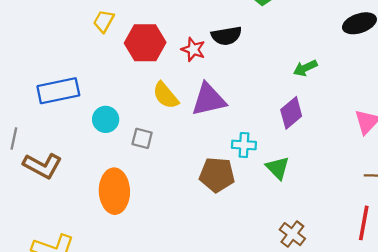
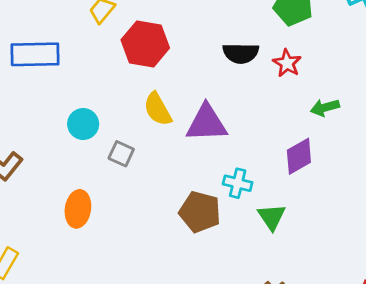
red star: (193, 49) -> (287, 63), moved
blue rectangle: (58, 91) -> (35, 54), moved
orange ellipse: (114, 191) -> (78, 209), size x0.7

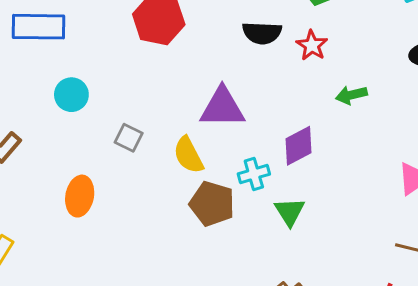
yellow semicircle: (158, 109) -> (188, 155), moved
cyan circle: (83, 124) -> (71, 95), moved
purple diamond: (299, 156) -> (298, 146), moved
cyan cross: (238, 183) -> (254, 174), turned -32

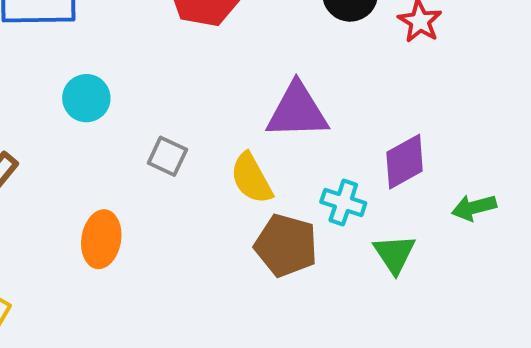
green arrow: (351, 95) -> (474, 207), moved
cyan cross: (254, 174) -> (343, 202), turned 36

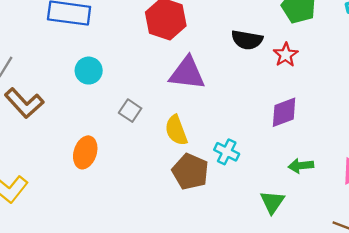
purple triangle: (297, 111) -> (187, 73), moved
purple diamond: (405, 162) -> (284, 112), moved
green triangle: (394, 254) -> (272, 202), moved

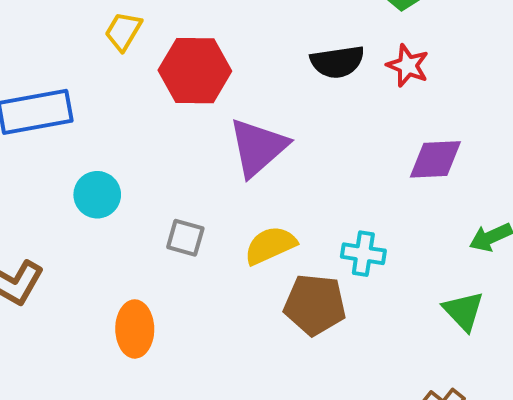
purple triangle: (187, 73) -> (258, 147), turned -30
purple diamond: (284, 112) -> (435, 159), turned 36
yellow semicircle: (176, 130) -> (270, 245), turned 104

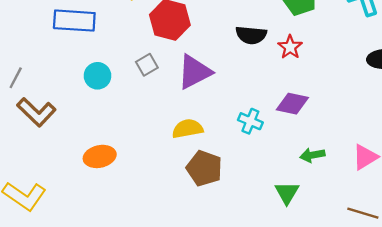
gray square: (185, 238) -> (147, 65), moved, turned 30
cyan cross: (363, 254) -> (250, 121), moved
orange ellipse: (135, 329) -> (100, 156), turned 64

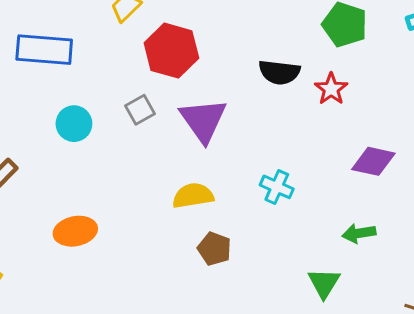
purple triangle: (194, 72) -> (203, 120), turned -39
purple diamond: (292, 104) -> (373, 161), moved
brown pentagon: (204, 168) -> (214, 249), size x0.7

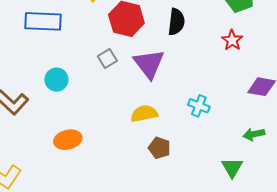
black semicircle: (279, 72) -> (176, 22), moved, turned -88
cyan circle: (74, 124) -> (56, 80), moved

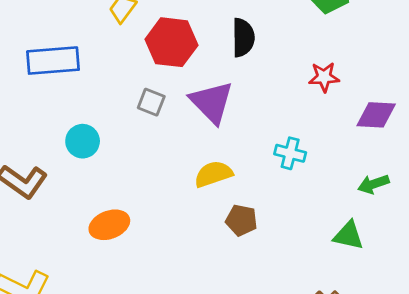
red star: (232, 40) -> (324, 77), moved, turned -30
gray square: (107, 58) -> (151, 102), turned -30
green triangle: (232, 168) -> (348, 235), turned -40

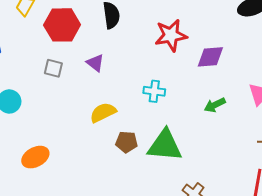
red star: (324, 77) -> (171, 35), size x1.5
purple triangle: (212, 102) -> (95, 63), size x0.6
green triangle: (348, 235) -> (165, 145), moved, size x1.6

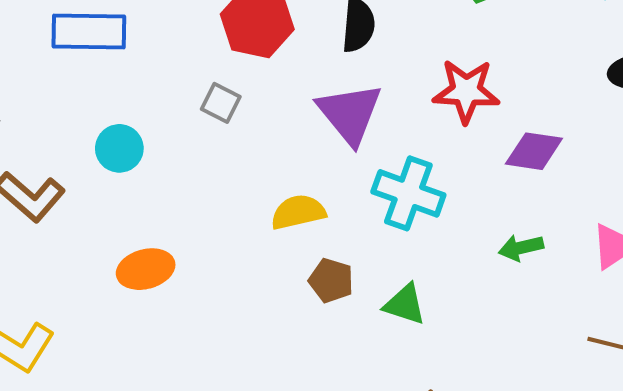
purple triangle: (95, 63) -> (350, 114), moved, size x1.8
cyan cross: (154, 91) -> (408, 193), size x1.6
green triangle: (165, 145) -> (405, 304), size x0.6

